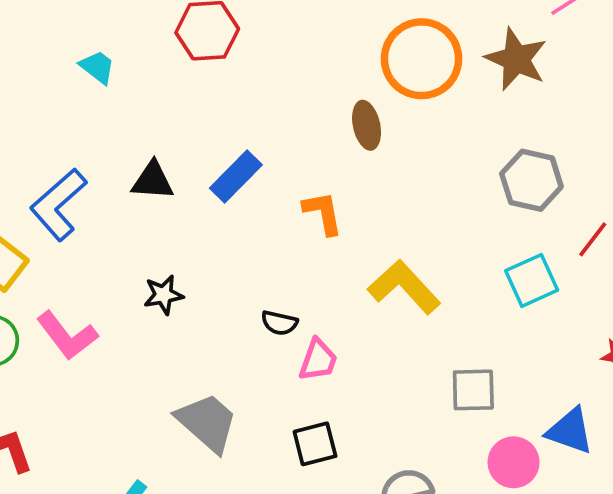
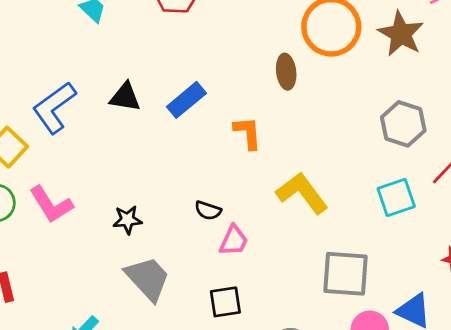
black star: (163, 295) -> (127, 220), moved
gray square: (473, 390) -> (345, 274), size x1.4

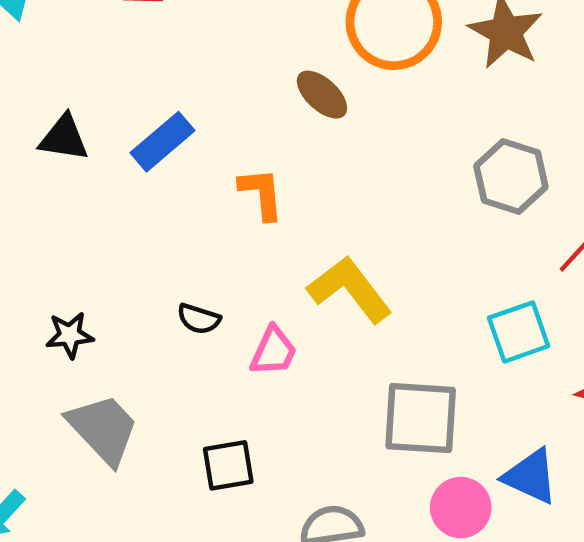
brown ellipse: (286, 72) -> (322, 95), turned -40
cyan square: (396, 197) -> (519, 332), moved
pink trapezoid: (234, 241) -> (273, 351), moved

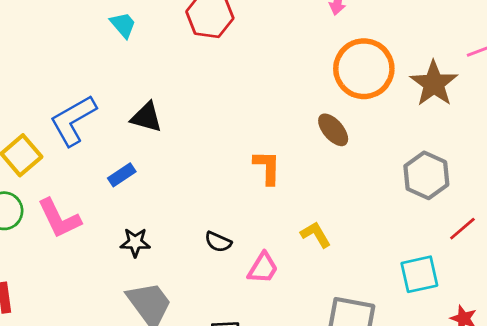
brown ellipse: (322, 95) -> (333, 130), moved
blue rectangle: (162, 142) -> (122, 175), moved, size x0.7
yellow L-shape: (350, 289) -> (316, 235), size x0.6

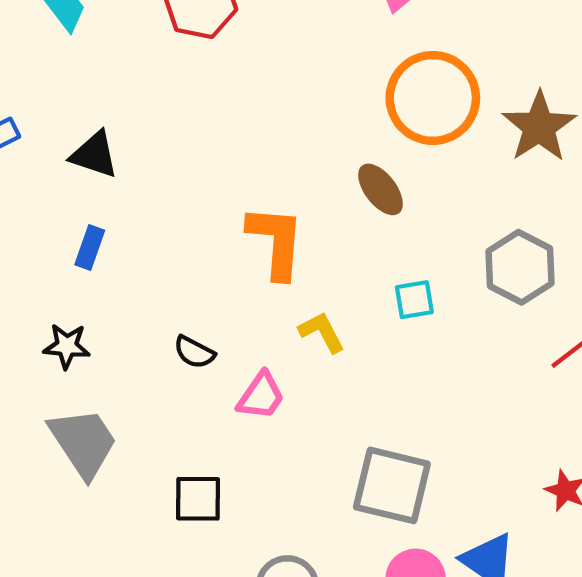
orange L-shape: (267, 167) -> (276, 242), size x1.4
blue rectangle: (122, 175) -> (90, 248), moved, turned -40
yellow L-shape: (316, 235) -> (322, 332), moved
cyan square: (419, 274) -> (414, 300), moved, size x0.7

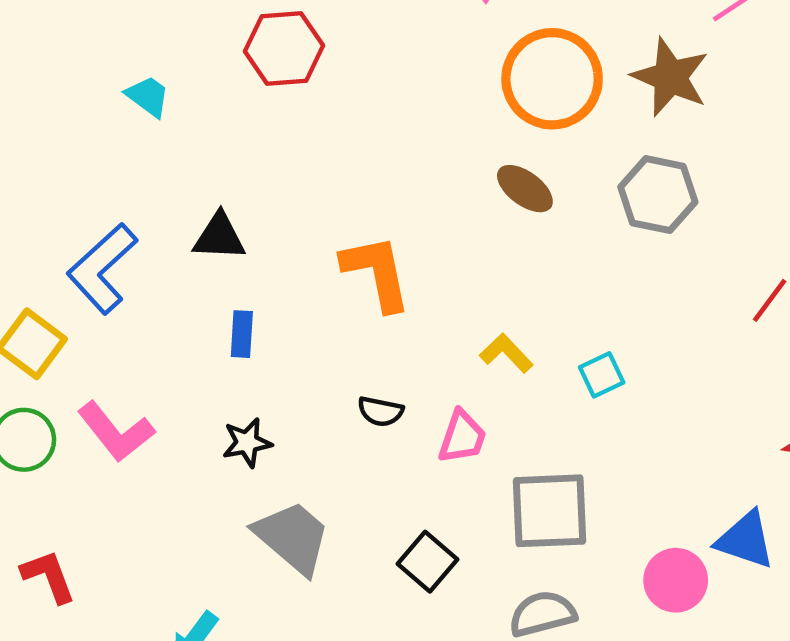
orange L-shape: (276, 242) -> (377, 273), moved
gray hexagon: (520, 267) -> (658, 195), moved
cyan square: (414, 300) -> (602, 375), moved
gray square: (392, 485) -> (549, 511), moved
black square: (198, 499) -> (428, 562), turned -34

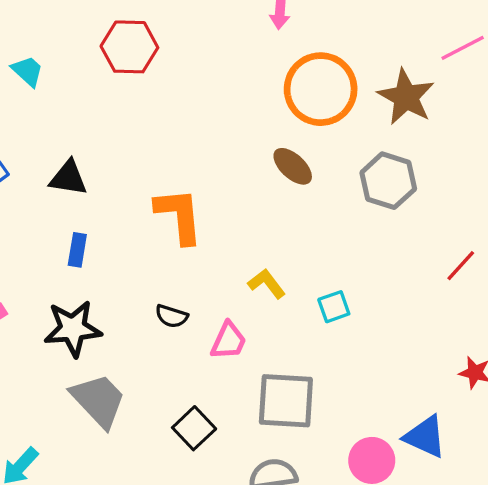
black star: (247, 443) -> (73, 329), size x1.6

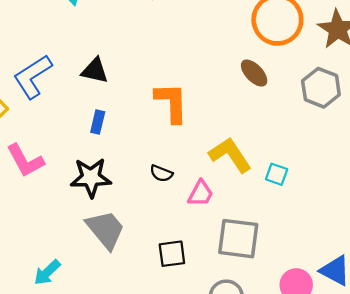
yellow L-shape: (267, 284) -> (230, 155), size x1.6
cyan square: (334, 307) -> (277, 174), turned 35
black square: (194, 428) -> (172, 254), turned 32

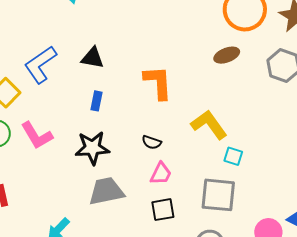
brown ellipse: (254, 73) -> (227, 55), turned -65
cyan square: (277, 174) -> (233, 156), moved
pink trapezoid: (201, 194) -> (161, 174), moved
gray trapezoid: (106, 230) -> (106, 191), turned -60

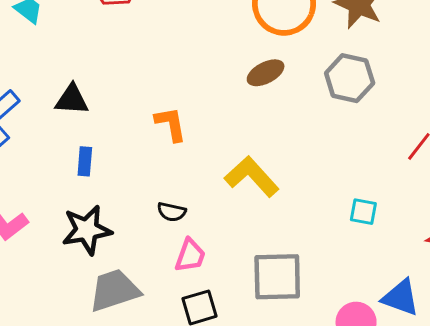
orange L-shape: (158, 82) -> (171, 124), size x0.7
cyan square: (233, 156) -> (363, 212), moved

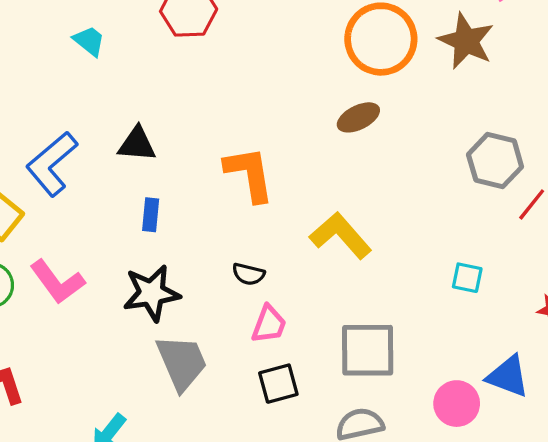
gray hexagon: (350, 78) -> (495, 161), moved
orange L-shape: (171, 124) -> (249, 174), size x1.4
gray trapezoid: (114, 290) -> (182, 363), turned 84

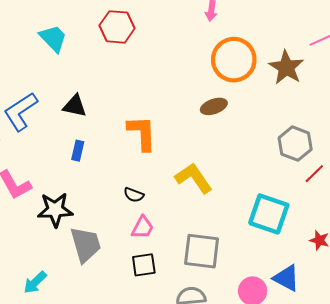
cyan trapezoid: (89, 41) -> (53, 38), size x1.4
cyan square: (467, 278) -> (269, 214), size x2.0
black star: (152, 293) -> (55, 210), moved

